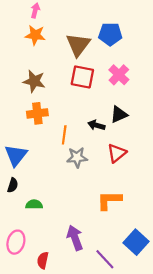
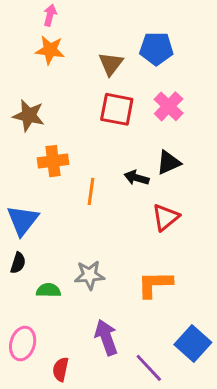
brown triangle: (78, 45) -> (111, 64), size x0.7
brown star: (34, 81) -> (29, 115), moved
gray star: (77, 157) -> (89, 275), moved

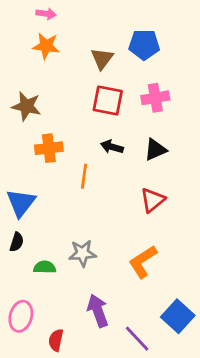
pink arrow: (50, 15) -> (46, 14), turned 84
pink cross: (169, 106) -> (155, 98), turned 36
black arrow: (137, 178) -> (112, 147), moved
orange L-shape: (155, 284) -> (143, 262), turned -32

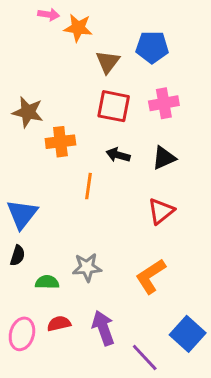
orange star: (46, 46) -> (78, 28), moved
orange cross: (49, 148) -> (60, 142), moved
red semicircle: (56, 340) -> (59, 324), moved, turned 65

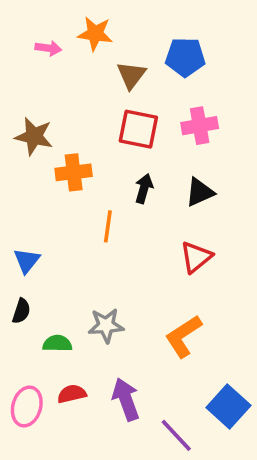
pink arrow: (49, 15) -> (48, 48), moved
black arrow: (118, 155) -> (144, 189), turned 90
blue triangle: (22, 214) -> (27, 261), size x0.7

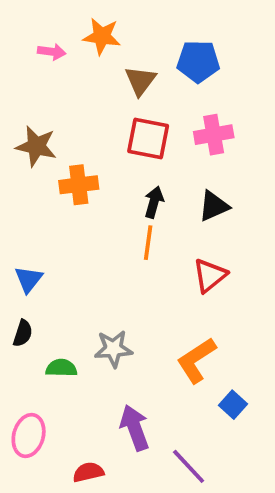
orange line: (108, 226) -> (148, 243), moved
red semicircle: (72, 394) -> (88, 472), moved
blue square: (228, 406) -> (233, 405), moved, size x0.6

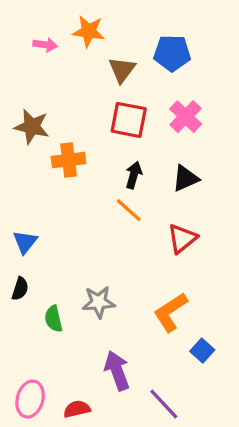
pink cross: (214, 135) -> (186, 117), turned -36
orange line: (148, 243) -> (129, 210), turned -56
green semicircle: (61, 368) -> (53, 319), turned -104
pink ellipse: (29, 435) -> (30, 399), moved

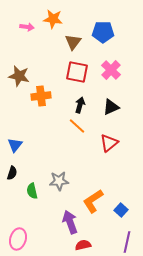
orange L-shape: (170, 312) -> (93, 201), moved
purple line: (164, 404) -> (127, 242), moved, turned 55
red semicircle: (77, 409) -> (83, 245), moved

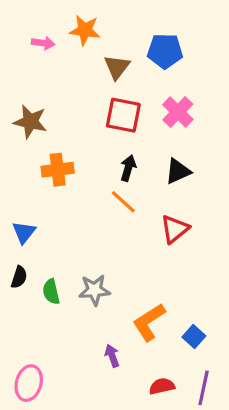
orange cross: (41, 96) -> (58, 170), moved
green semicircle: (32, 191) -> (51, 292), moved
purple arrow: (70, 222) -> (112, 356), size x0.6
red semicircle: (83, 245) -> (162, 386), moved

